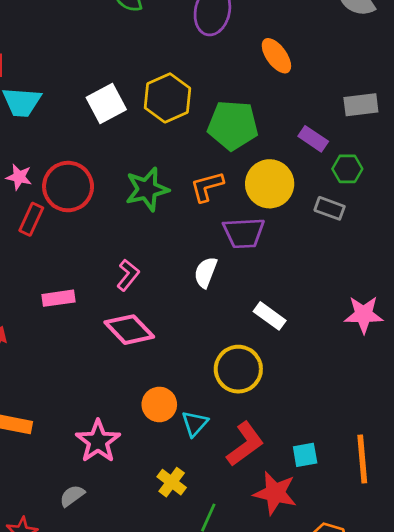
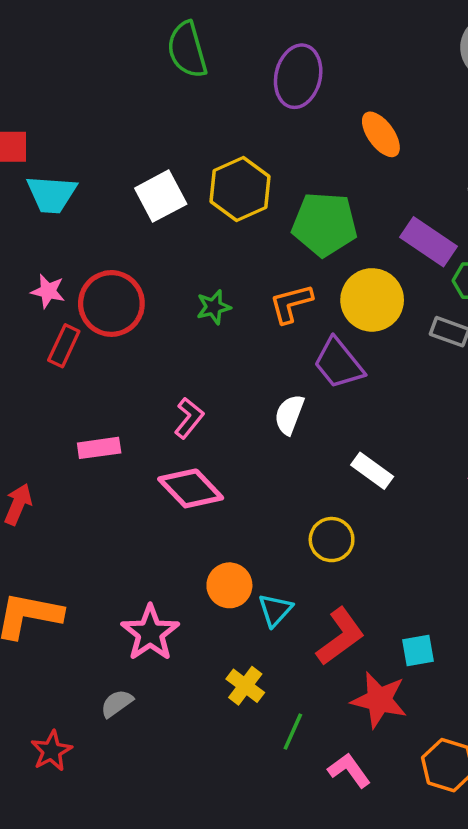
purple rectangle: (313, 139) -> (428, 242), size x1.4
green star: (147, 189) -> (214, 307), size x0.6
purple trapezoid: (244, 233) -> (339, 363), turned 54
yellow circle: (238, 369) -> (332, 540), size x0.7

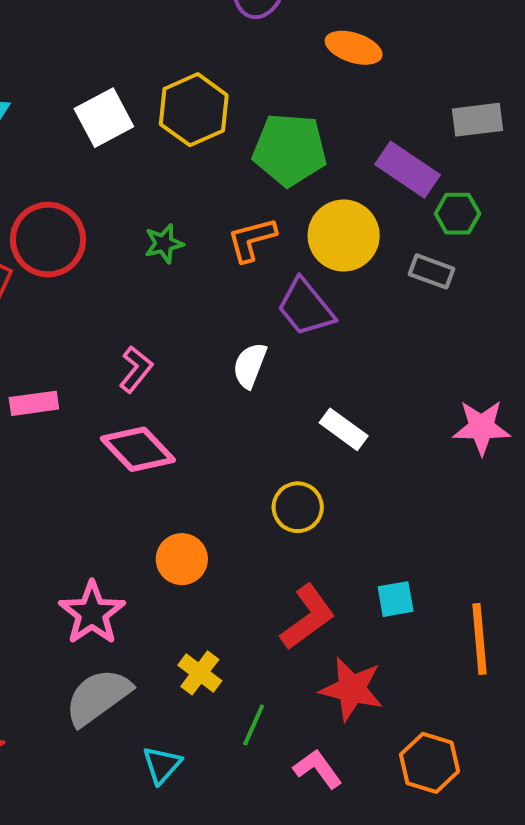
orange ellipse: (381, 134) -> (354, 48), turned -36
cyan triangle: (275, 610) -> (162, 765), moved
cyan square: (418, 651) -> (396, 599), moved
gray semicircle: (117, 703) -> (98, 697), moved, size x1.8

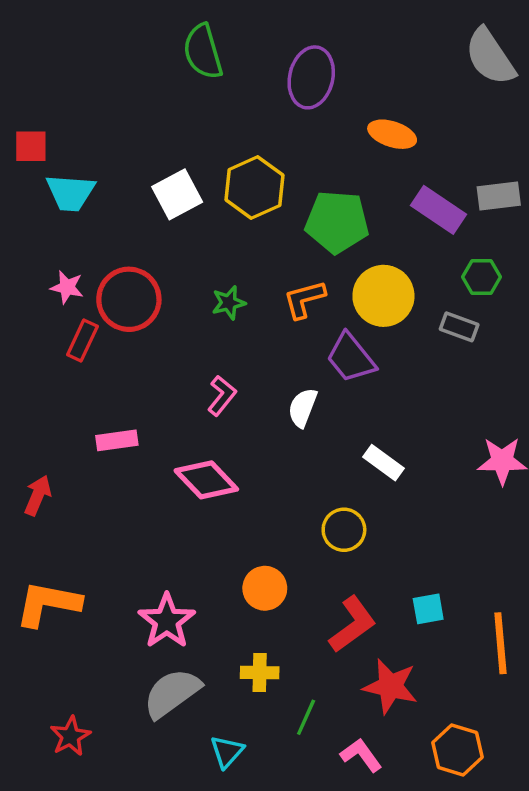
purple rectangle: (408, 170) -> (439, 210), moved
pink L-shape: (136, 369) -> (222, 396), moved
orange circle: (182, 559) -> (265, 588), moved
yellow cross: (200, 673) -> (260, 673), turned -36

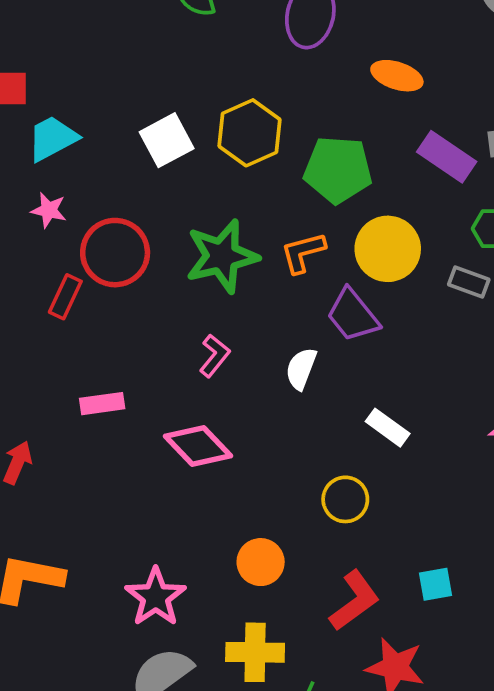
cyan trapezoid: (70, 193) -> (52, 138), turned 148
pink star: (67, 287) -> (49, 210), moved
green star: (229, 303) -> (222, 256), size x2.0
yellow cross: (260, 673) -> (255, 652), size x1.4

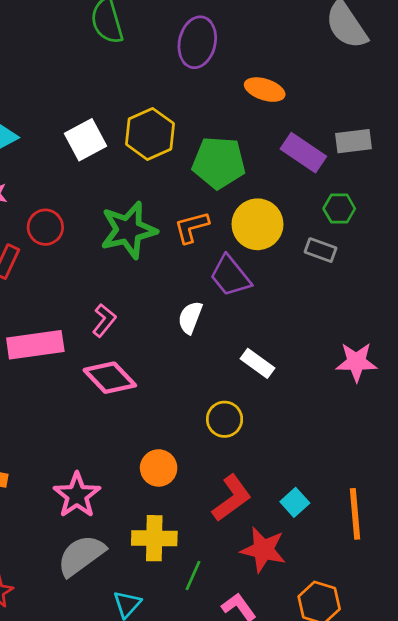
red circle: (115, 253) -> (45, 227), size x0.7
pink L-shape: (215, 356) -> (104, 320), moved
pink rectangle: (102, 404) -> (35, 345), size x1.6
cyan square: (436, 584) -> (295, 502), moved, turned -32

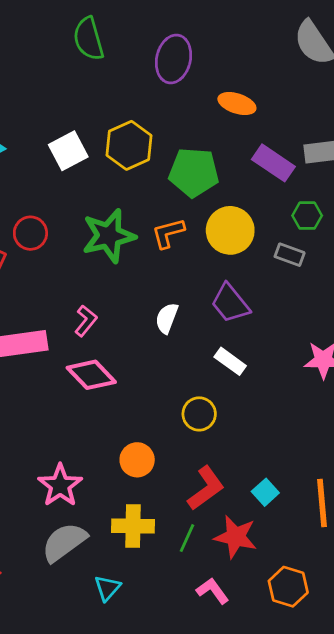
purple trapezoid: (230, 276) -> (230, 303), moved
green line: (193, 575) -> (187, 538), moved

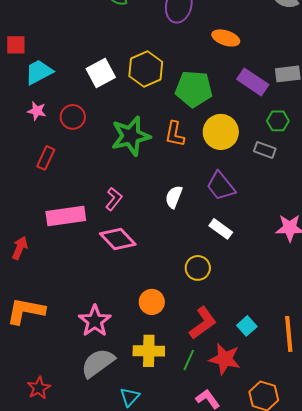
red circle: (30, 233) -> (73, 117), moved
orange L-shape: (168, 233) -> (175, 134), turned -64

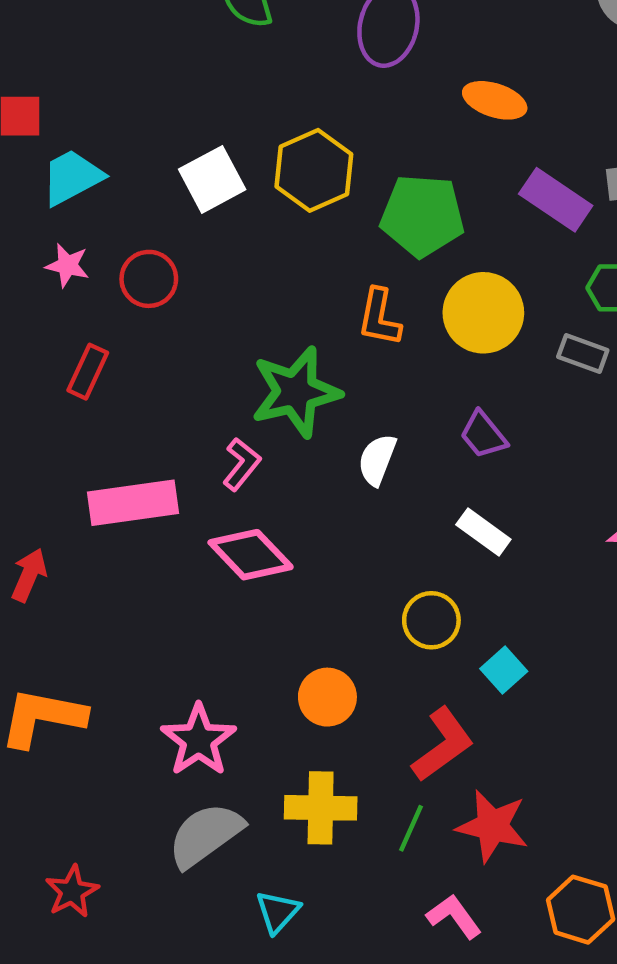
green star: (131, 136) -> (296, 392), moved
purple trapezoid: (221, 186) -> (483, 435), size x0.7
cyan square: (247, 326) -> (504, 670), moved

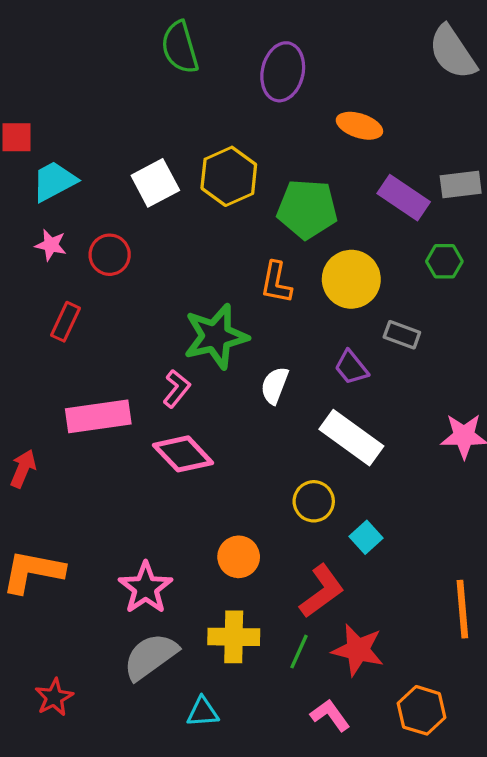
gray rectangle: (583, 353) -> (402, 335), moved
white rectangle: (483, 532) -> (351, 438), size x1.6
cyan triangle: (278, 912) -> (203, 712), turned 44

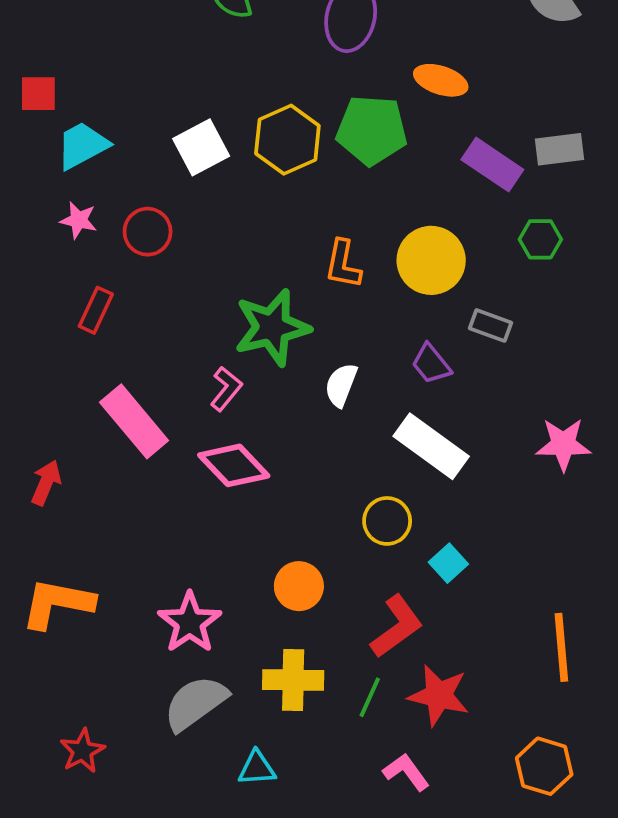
green pentagon: (307, 209) -> (372, 130), moved
pink rectangle: (98, 416) -> (134, 421), turned 58
orange hexagon: (422, 710) -> (544, 766), moved

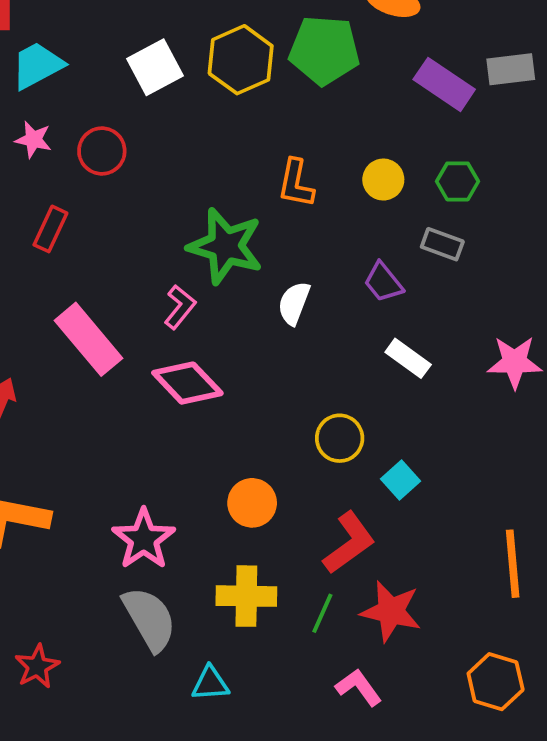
green hexagon: (540, 239) -> (458, 181), moved
yellow circle: (431, 260) -> (383, 180), size x0.6
green star: (272, 327) -> (225, 246), turned 30
white rectangle: (431, 446) -> (408, 358), moved, size x0.6
gray semicircle: (195, 703) -> (149, 619), turned 96

